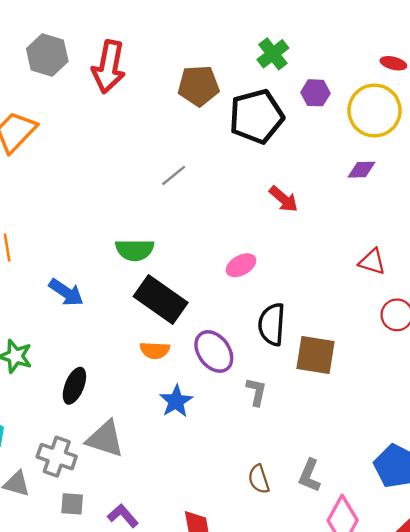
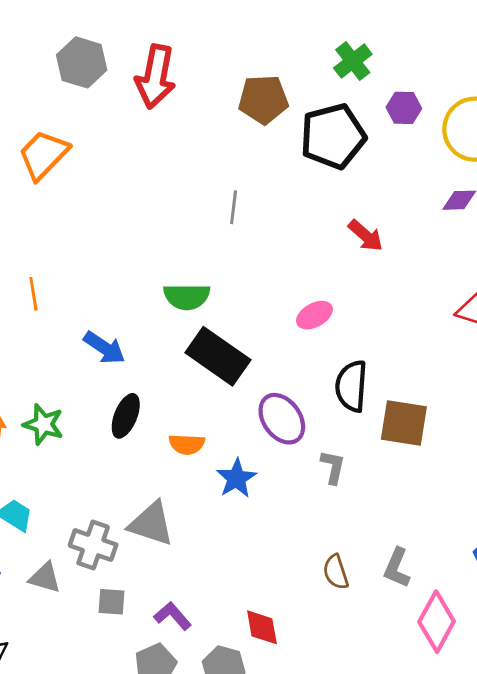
gray line: (174, 175) -> (234, 207), turned -44
orange semicircle: (155, 350) -> (187, 444), moved
black ellipse: (74, 386) -> (126, 416), moved

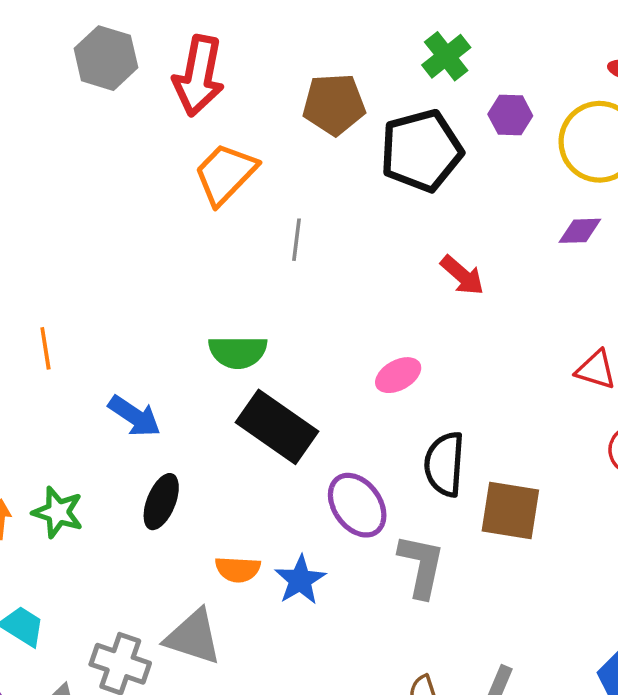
orange trapezoid: (43, 155) -> (225, 174), moved
orange semicircle: (187, 444) -> (238, 569), moved
gray L-shape: (333, 467) -> (421, 566), size x1.5

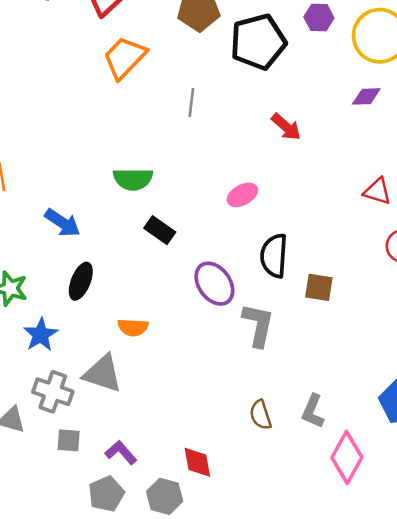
gray line: (297, 240) -> (191, 103), moved
black rectangle: (277, 427) -> (160, 230), size x0.6
brown square: (510, 510) -> (319, 287), size x0.7
blue star: (300, 580) -> (41, 335), moved

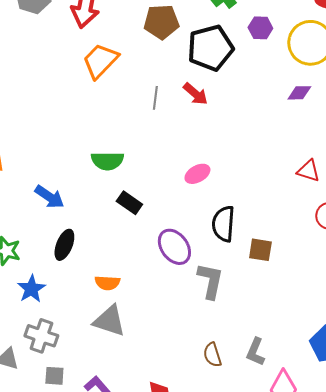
red arrow: (286, 127) -> (195, 94), moved
gray triangle: (103, 374) -> (109, 321), moved

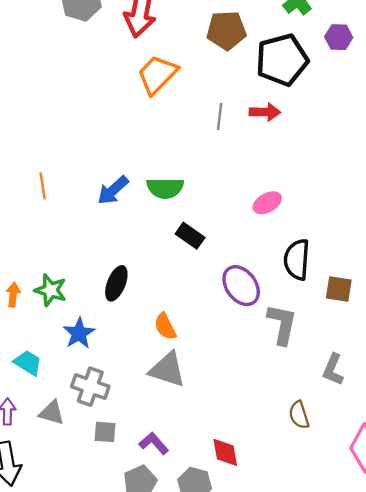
red arrow: (195, 94) -> (265, 112), turned -40
blue arrow: (49, 197) -> (113, 190), moved, turned 104
orange semicircle: (107, 283) -> (165, 326), turned 60
gray L-shape: (255, 352) -> (333, 370), moved
brown semicircle: (212, 355) -> (299, 415), moved

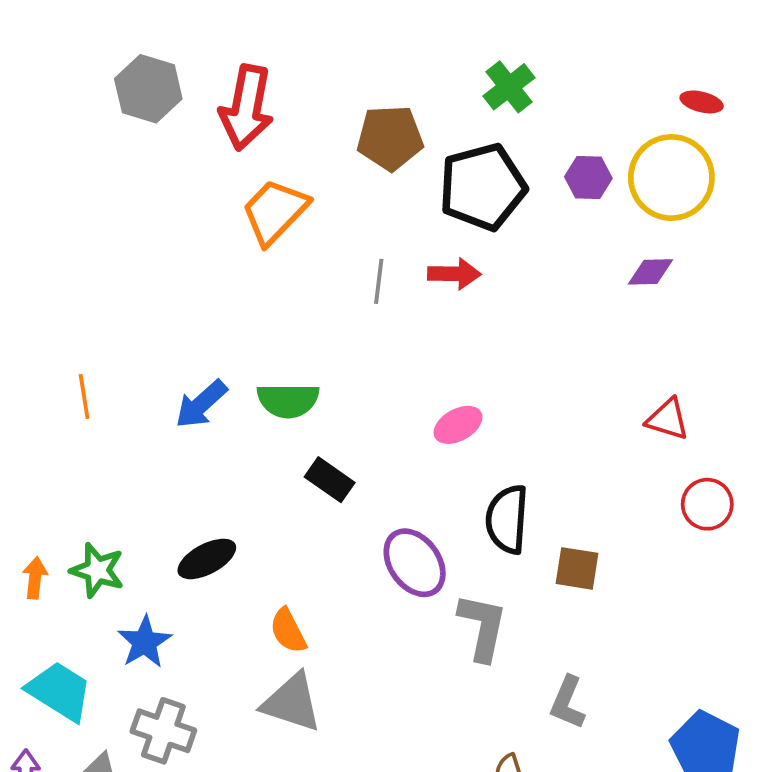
purple hexagon: (339, 37) -> (588, 178), moved
black ellipse: (116, 283) -> (207, 559), turned 40
cyan trapezoid: (28, 363) -> (60, 691), size x1.4

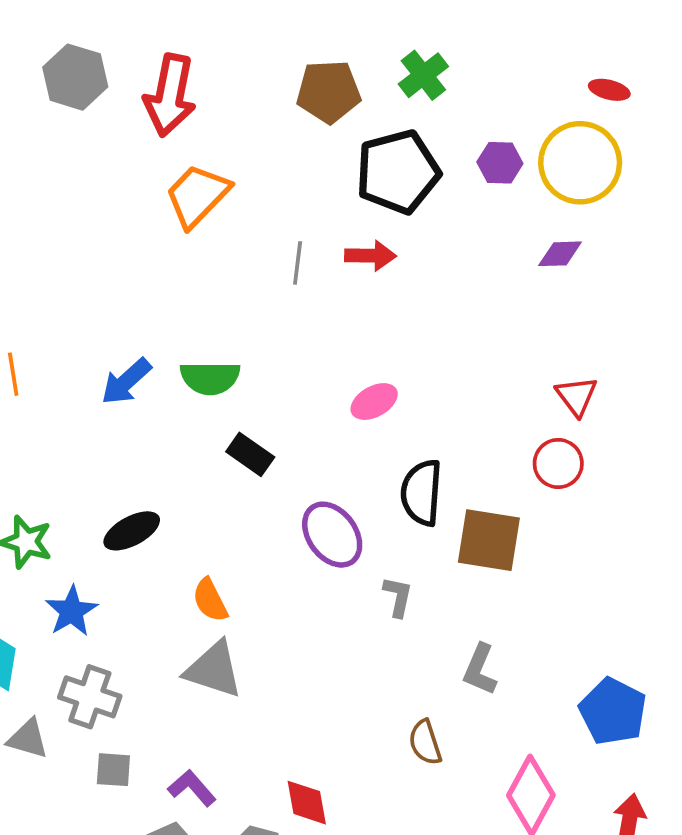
brown pentagon: (390, 138) -> (329, 92), moved
red triangle: (668, 419) -> (576, 396), turned 36
red circle: (707, 504) -> (558, 463), moved
brown square: (577, 568) -> (489, 540), size x1.5
gray L-shape: (483, 627) -> (398, 597), size x0.6

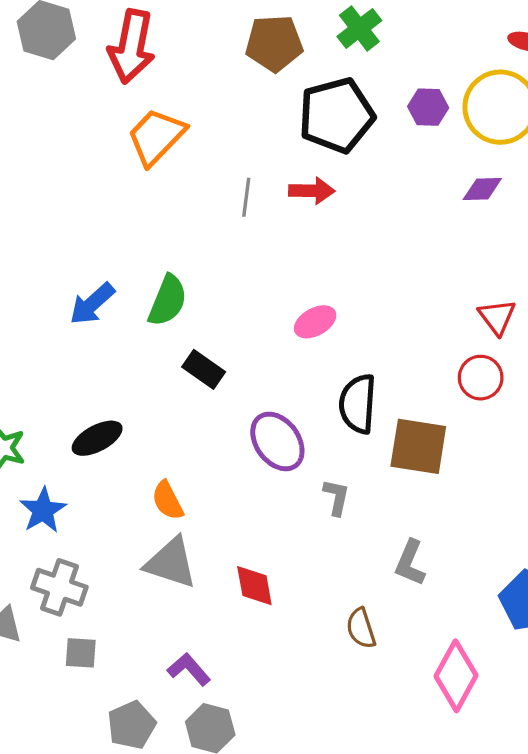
green semicircle: (210, 378) -> (168, 301), turned -68
purple L-shape: (192, 788) -> (189, 669), moved
red diamond: (307, 803) -> (254, 586), moved

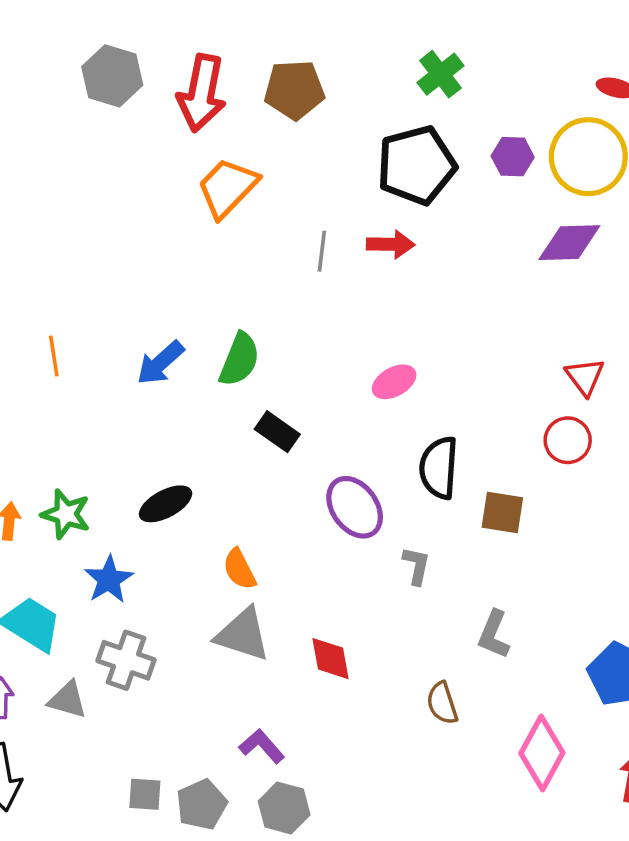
brown pentagon: (274, 43) -> (294, 90), moved
purple diamond: (482, 189) -> (569, 243), size x1.5
brown square: (418, 446) -> (502, 512), size x0.7
gray square: (81, 653) -> (145, 794), moved

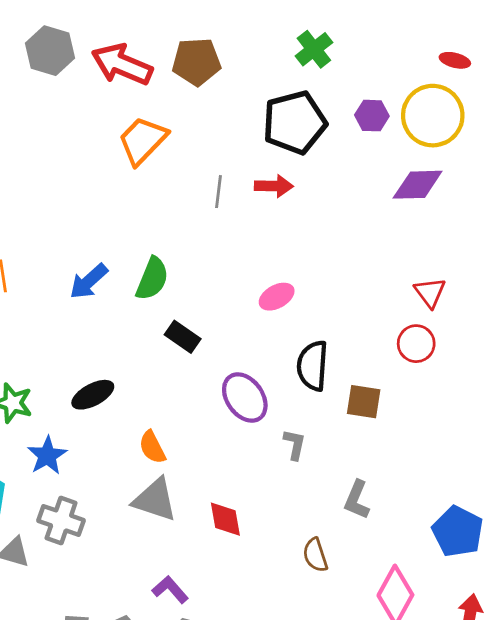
red arrow: (202, 93) -> (122, 64), turned 102

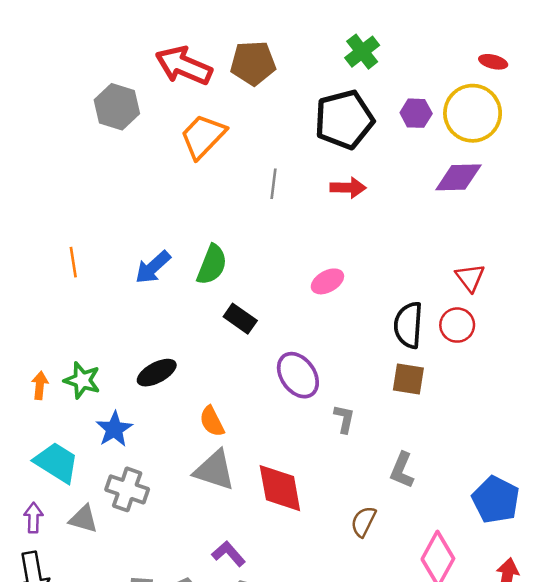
gray hexagon: (50, 51) -> (117, 107), moved
red arrow: (274, 186) -> (348, 188), moved
black semicircle: (313, 366) -> (408, 325), moved
red diamond: (225, 519) -> (280, 488), size x1.5
brown semicircle: (315, 555) -> (363, 522), turned 44

